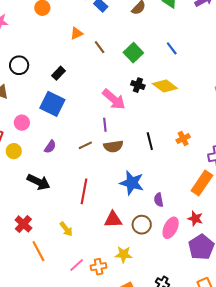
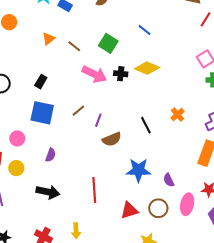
pink arrow: (114, 99) -> (94, 74), moved
purple line: (105, 125) -> (98, 120), turned 40
brown line: (85, 145) -> (78, 111), moved
yellow arrow: (66, 229) -> (76, 231), moved, turned 49

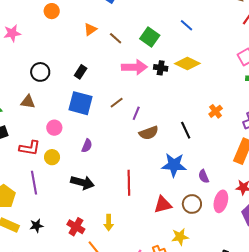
pink arrow: (94, 74) -> (134, 67), turned -30
black line: (146, 125) -> (186, 130), moved

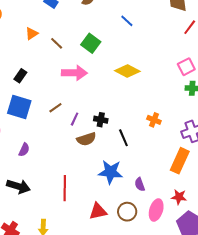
blue line: (187, 25) -> (127, 21), moved
black cross: (161, 68) -> (101, 120), moved
orange cross: (216, 111) -> (154, 120), turned -32

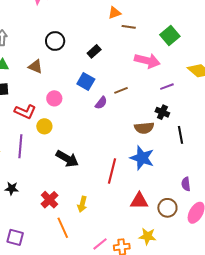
brown line: (57, 43) -> (129, 27), moved, turned -48
blue square: (19, 107) -> (86, 82), size x0.7
purple line: (75, 119) -> (167, 87), moved, turned 32
purple semicircle: (24, 150) -> (101, 103), moved
blue star: (110, 172) -> (142, 158), moved

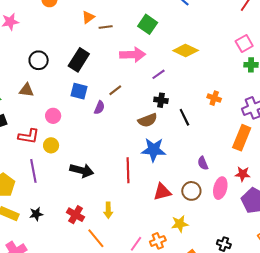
black rectangle: (94, 51) -> (79, 60), size x1.6

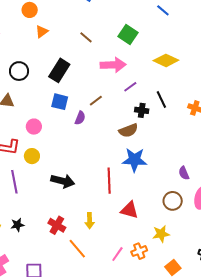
orange triangle: (88, 17) -> (42, 31), moved
brown line: (106, 27) -> (86, 37), turned 48
purple line: (158, 74) -> (130, 87), moved
black line: (184, 117) -> (161, 100), moved
red triangle: (162, 192) -> (129, 210), moved, turned 30

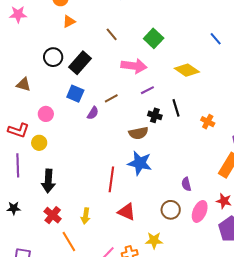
blue line: (163, 10) -> (216, 39), moved
black circle: (19, 71) -> (53, 57), moved
black arrow: (63, 181) -> (48, 181), moved, turned 70

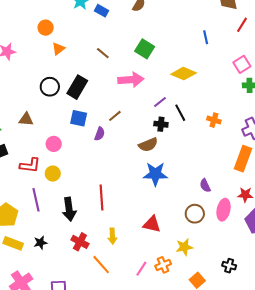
blue line: (216, 39) -> (206, 37), turned 40
purple line: (147, 90) -> (160, 102), moved
red line: (111, 179) -> (102, 197), moved

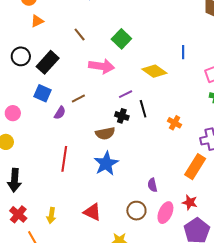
blue line: (206, 37) -> (183, 52), moved
blue star: (155, 174) -> (106, 163), turned 30
red line: (102, 197) -> (64, 159), moved

